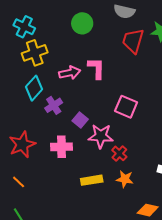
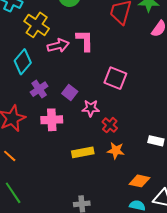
yellow cross: (35, 53) -> (37, 25), moved, turned -35
purple cross: (54, 105) -> (39, 89), moved
pink star: (101, 136) -> (91, 108), size x0.7

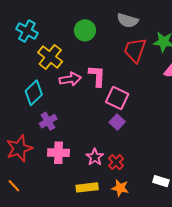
pink square: (115, 78) -> (117, 98), moved
purple square: (70, 93) -> (117, 122), moved
pink star: (91, 108) -> (95, 157), moved, turned 30

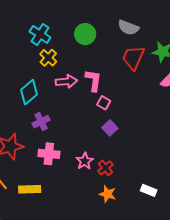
cyan cross: (27, 31) -> (40, 34), moved
yellow cross: (50, 57) -> (48, 58), size x0.7
pink square: (117, 98) -> (104, 103), moved, size x0.6
yellow rectangle: (87, 187) -> (30, 189), moved

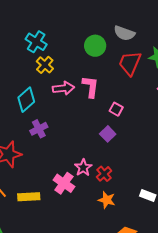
green circle: (85, 34) -> (95, 46), moved
pink square: (104, 103) -> (116, 109), moved
pink cross: (49, 154) -> (64, 183), moved, turned 30

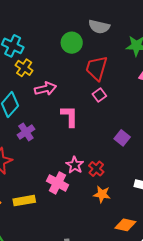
red trapezoid: (130, 63) -> (97, 68), moved
pink L-shape: (90, 87) -> (70, 116), moved
pink square: (116, 109) -> (99, 95), moved, turned 32
purple square: (108, 134) -> (122, 138), moved

